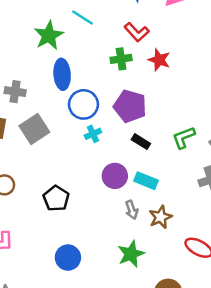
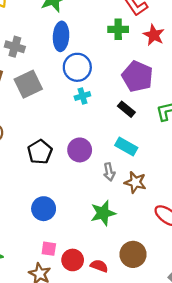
purple pentagon: (130, 106) -> (137, 76), moved
purple circle: (115, 176) -> (80, 150), moved
brown star: (160, 217) -> (135, 182), turned 30

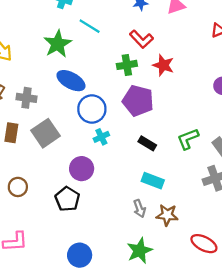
blue ellipse: (61, 36) -> (71, 81), turned -56
purple pentagon: (137, 76) -> (138, 101), moved
purple circle: (80, 150) -> (82, 169), moved

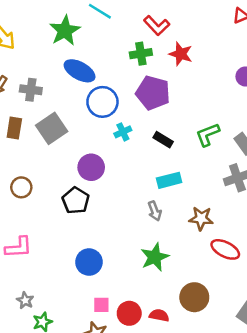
cyan cross: (101, 137) -> (123, 132), moved
cyan rectangle: (153, 181) -> (169, 180), turned -35
brown star: (167, 215) -> (201, 218), moved

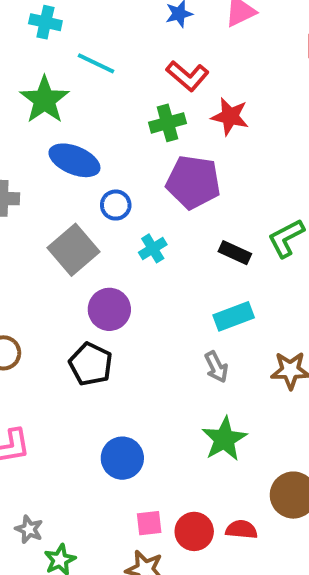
blue circle: (102, 102) -> (116, 205), size x0.6
gray square: (52, 128) -> (74, 250), moved
black rectangle: (163, 140) -> (235, 253), moved

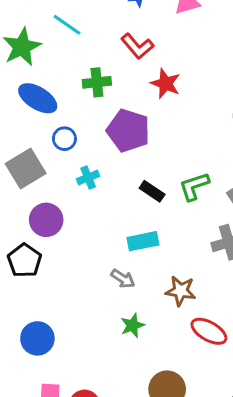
green cross: (168, 123) -> (97, 82), moved
gray arrow: (216, 367) -> (123, 279), turned -40
green star: (224, 439) -> (132, 325), moved, size x0.7

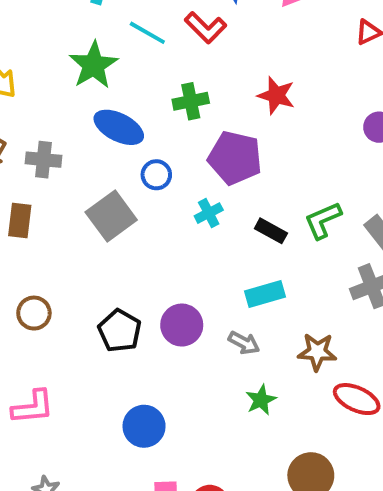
red L-shape: (137, 46) -> (206, 28), moved
cyan cross: (88, 178) -> (209, 213), moved
purple circle: (46, 220) -> (182, 325), moved

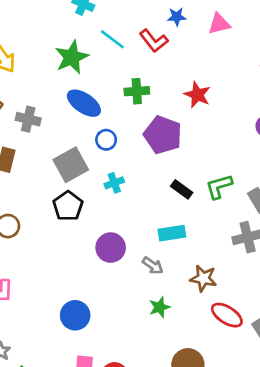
cyan cross: (209, 213) -> (114, 183), moved
black pentagon: (120, 331) -> (68, 206), moved

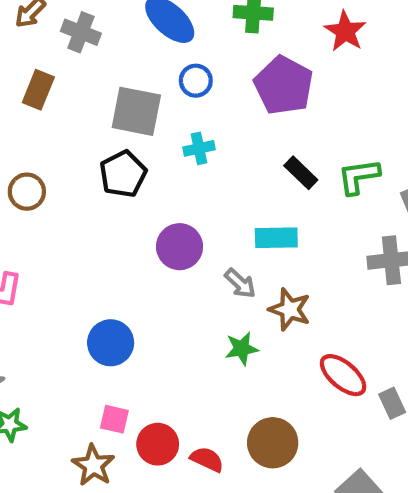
gray square: (71, 165) -> (136, 111), turned 32
brown star: (203, 278) -> (290, 309), moved

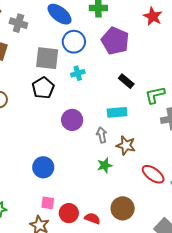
red star: (345, 31) -> (153, 16), moved
blue circle: (196, 81) -> (74, 42), size x1.5
green L-shape: (359, 176) -> (155, 95), moved
gray arrow: (240, 283) -> (102, 135), turned -140

